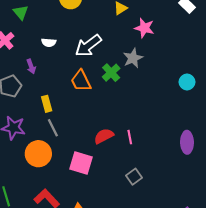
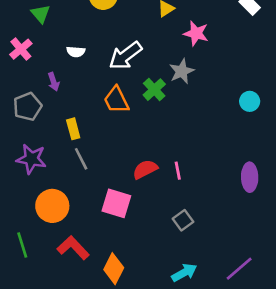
orange circle: (38, 154) -> (52, 206), moved

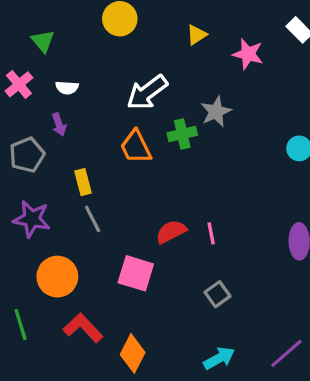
pink star: (196, 33) -> (248, 54), moved
white semicircle: (76, 52) -> (67, 88), moved
green cross: (154, 90) -> (182, 134), turned 30

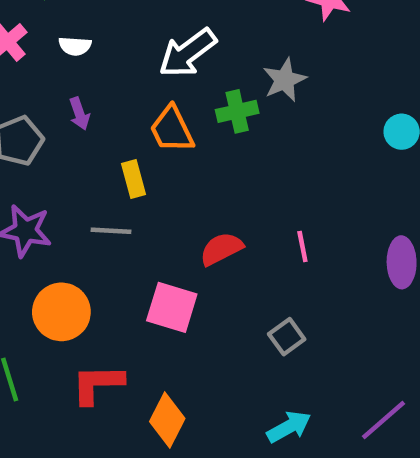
purple arrow: (59, 124) -> (79, 114), moved
yellow rectangle: (83, 182) -> (133, 179), moved
gray line: (93, 219) -> (111, 231), turned -60
pink line: (211, 233) -> (302, 247), moved
red L-shape: (83, 328) -> (97, 384), turned -48

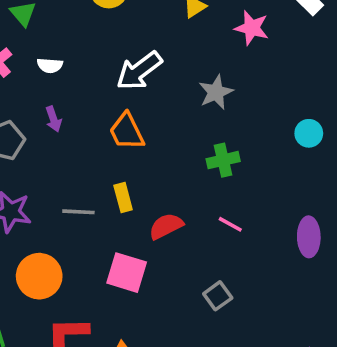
green cross: (237, 111) -> (223, 160), moved
yellow rectangle: (133, 179) -> (123, 198), moved
pink line: (302, 247) -> (230, 224), turned -50

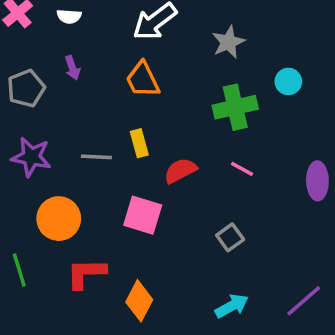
cyan circle: (309, 133) -> (288, 81), moved
green cross: (223, 160) -> (235, 107), size x1.4

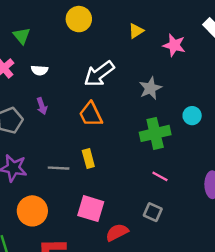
red semicircle: (180, 171) -> (117, 232), moved
gray square: (230, 237) -> (153, 212), moved, turned -30

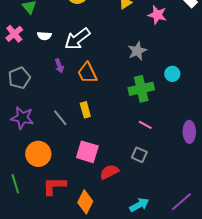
white arrow: (99, 74) -> (77, 39), moved
purple arrow: (42, 106) -> (59, 66), moved
gray line: (59, 168) -> (60, 118), turned 48

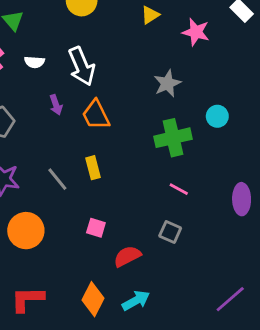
white arrow: (77, 39) -> (82, 66), turned -76
pink square: (87, 152) -> (96, 228), size x0.6
red L-shape: (54, 186) -> (27, 299), moved
cyan arrow: (139, 205) -> (136, 301), moved

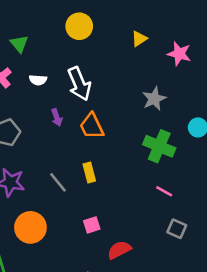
green cross: (173, 138) -> (159, 146), turned 36
pink square: (96, 228) -> (92, 225), turned -35
gray square: (170, 232) -> (177, 229), moved

